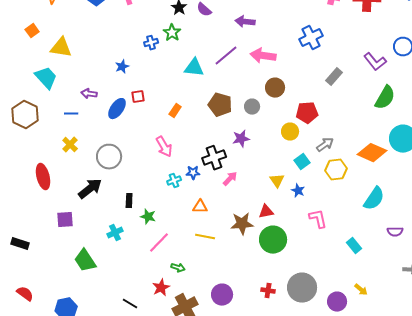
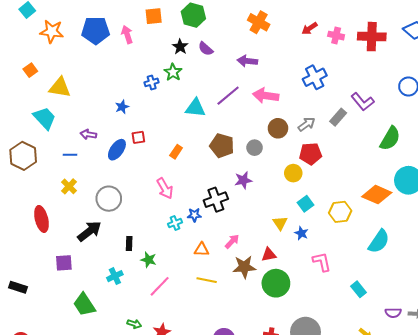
purple L-shape: (375, 62) -> (363, 102), moved
gray arrow: (325, 145) -> (307, 124), moved
pink arrow: (230, 179) -> (232, 241), moved
purple semicircle: (395, 232) -> (393, 313), moved
green arrow: (178, 268) -> (134, 324), moved

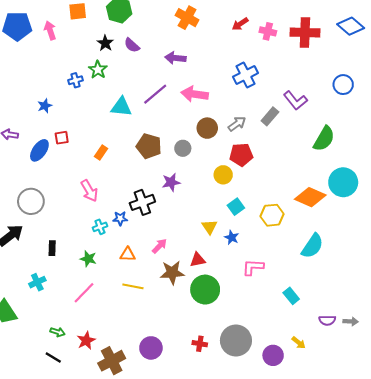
green star: (149, 260) -> (88, 259), moved
pink L-shape: (322, 262) -> (253, 267), turned -75

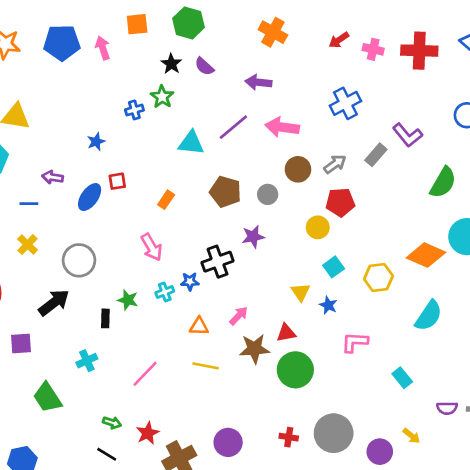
green star: (88, 259) -> (128, 300), moved

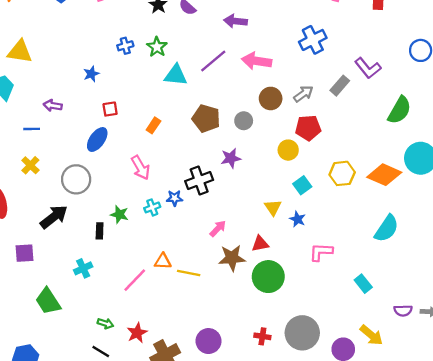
green star: (162, 97) -> (157, 47), moved
blue ellipse: (90, 197) -> (97, 139), moved
yellow hexagon: (378, 278) -> (342, 173), moved
orange triangle: (199, 326) -> (163, 261), moved
yellow arrow: (411, 436) -> (371, 335), size x1.5

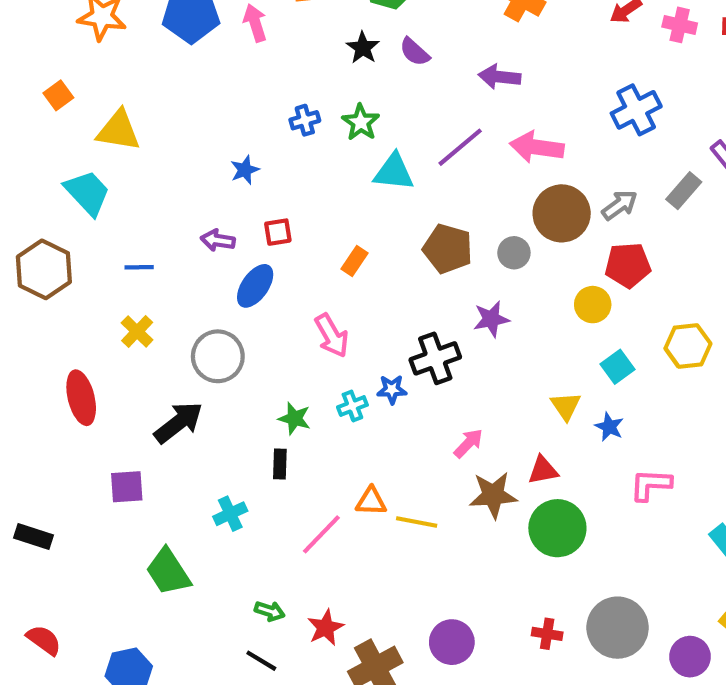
brown circle: (271, 98) -> (562, 213), size x1.4
purple arrow: (53, 106) -> (218, 240), moved
black rectangle: (100, 231) -> (280, 464), moved

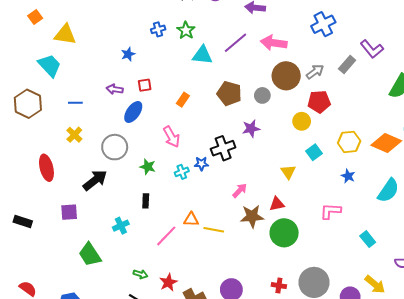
green star: (294, 418) -> (148, 167), moved
blue star: (609, 427) -> (348, 176), moved
black rectangle: (34, 536) -> (23, 221), moved

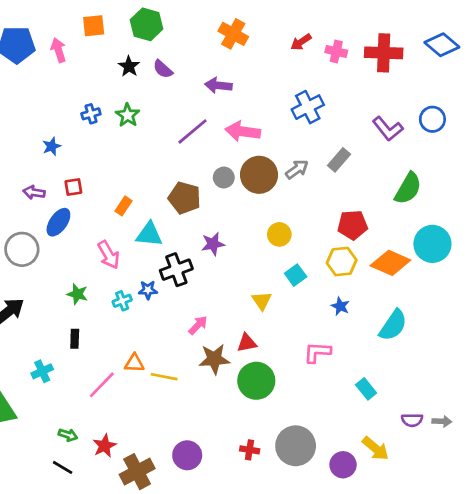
purple L-shape: (372, 49) -> (388, 129), moved
cyan triangle: (202, 55) -> (149, 234), moved
gray circle: (262, 95) -> (224, 178), moved
red pentagon: (319, 102) -> (352, 225), moved
gray circle: (115, 147) -> (22, 249), moved

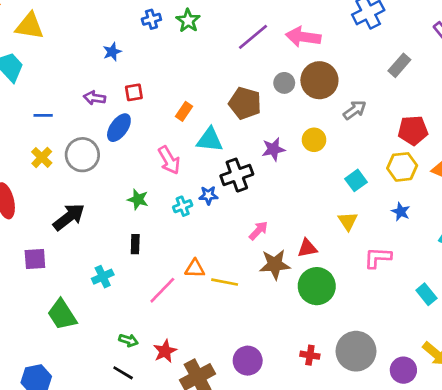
gray arrow: (297, 169) -> (355, 110), moved
yellow circle: (279, 234) -> (314, 140), moved
yellow triangle: (262, 301) -> (348, 221), moved

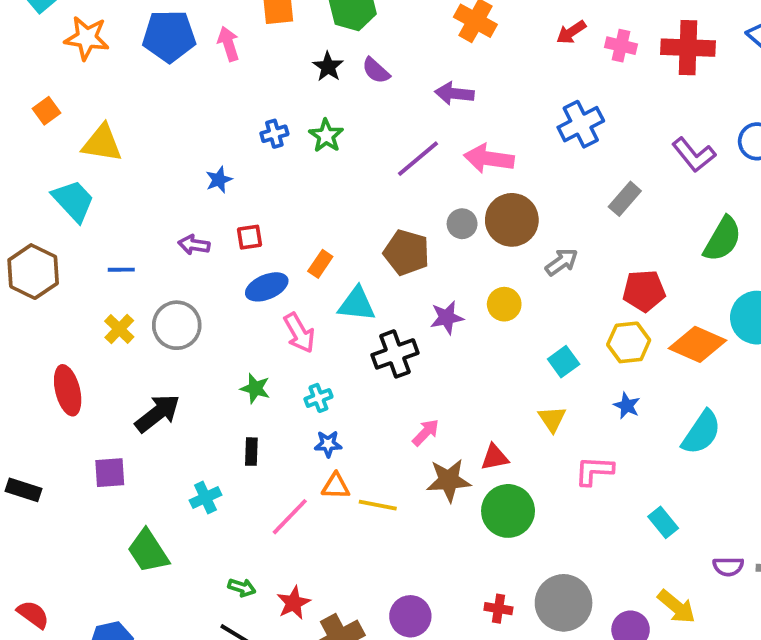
blue ellipse: (119, 128) -> (267, 287), moved, turned 32
blue star: (208, 195) -> (328, 444), moved

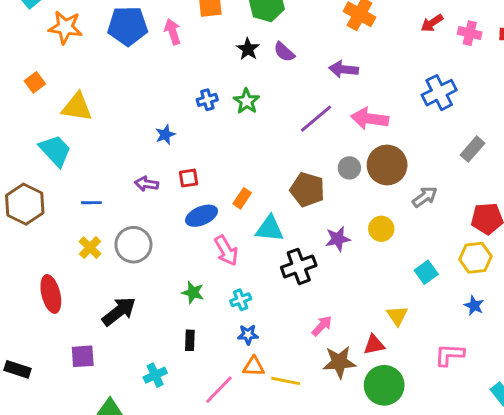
yellow triangle: (552, 419) -> (397, 316), moved

